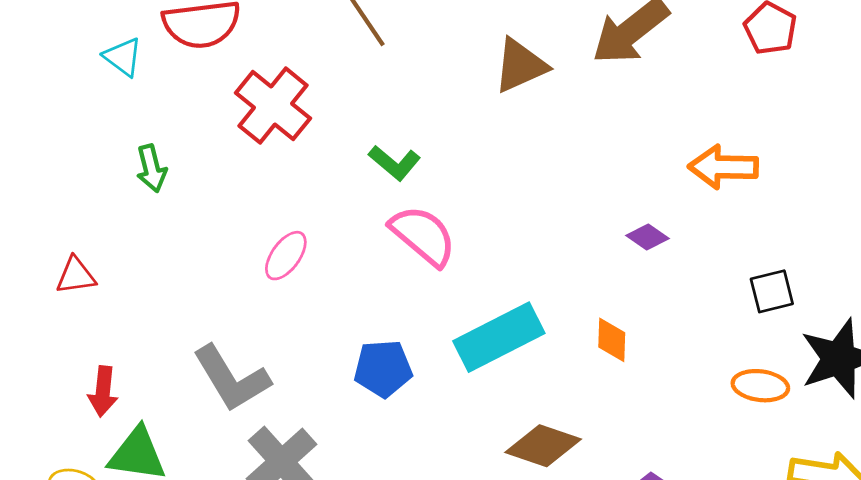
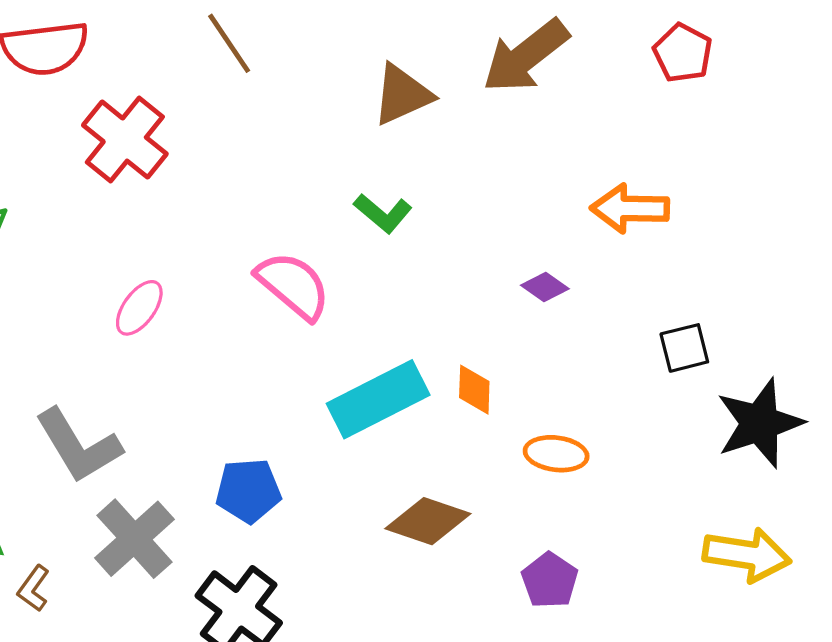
green L-shape: (394, 163) -> (383, 213), moved
orange diamond: (612, 340) -> (474, 390), moved
blue pentagon: (383, 369) -> (248, 491), moved
orange ellipse: (760, 386) -> (556, 454), moved

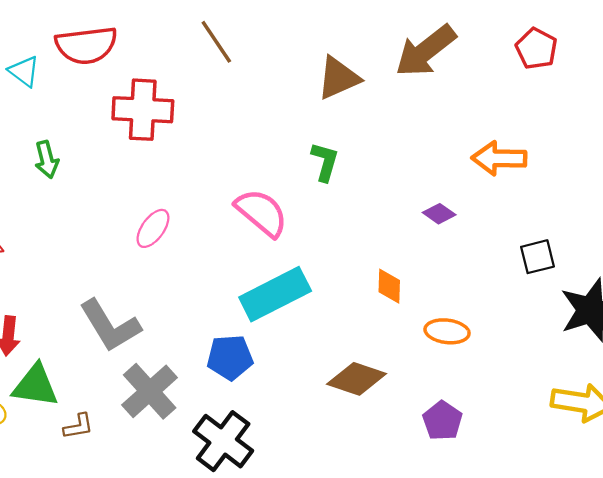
red cross: (125, 140) -> (143, 110), turned -36
green L-shape: (383, 213) -> (325, 162), turned -114
cyan rectangle: (378, 399) -> (275, 294), moved
brown L-shape: (33, 588) -> (78, 426), turned -136

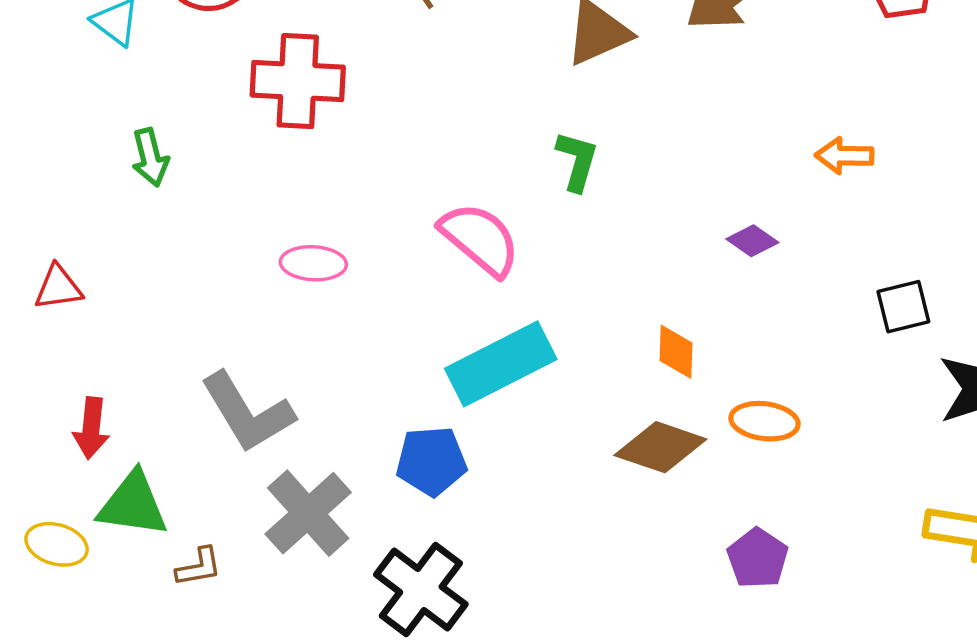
orange arrow: (499, 158) -> (844, 156), size x0.7
pink ellipse: (153, 228) -> (313, 263), turned 57
brown diamond: (357, 379) -> (660, 447), moved

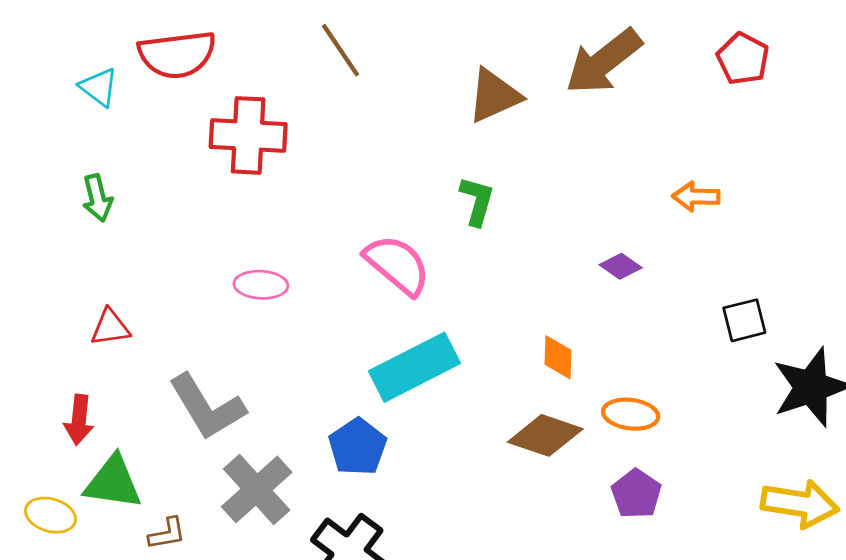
green arrow: (150, 157) -> (97, 198), moved
red triangle: (58, 288) -> (110, 327), moved
blue pentagon: (431, 461) -> (358, 447), turned -30
purple pentagon: (758, 558) -> (636, 494), moved

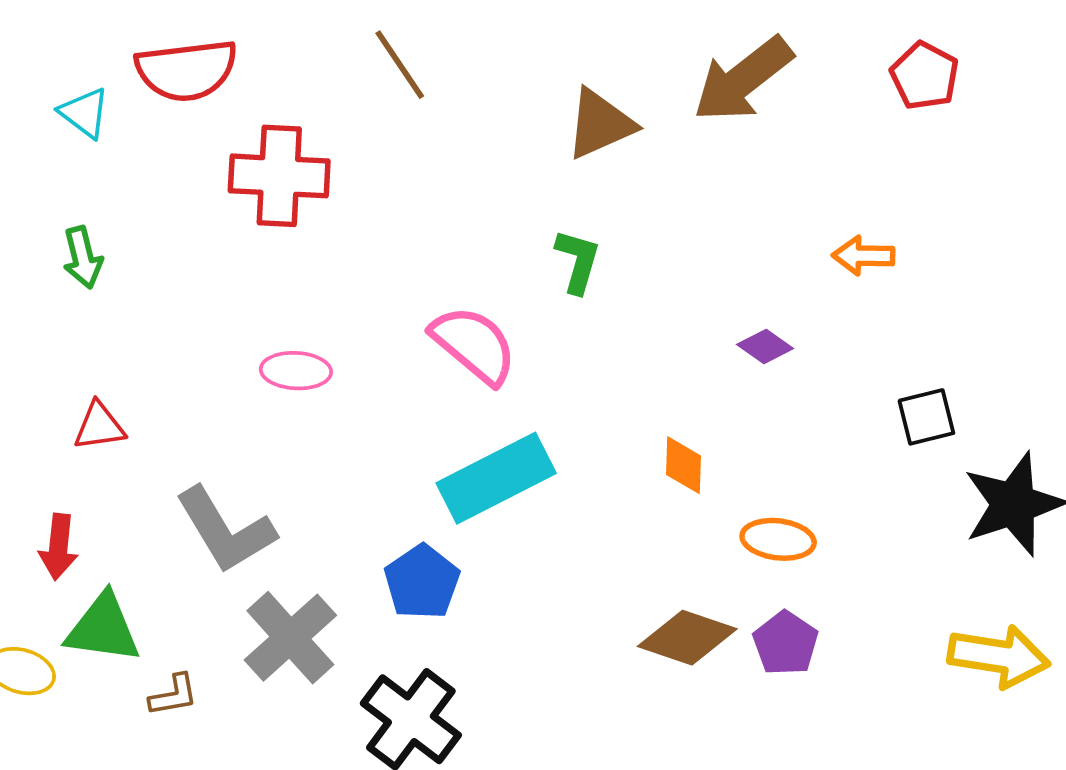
brown diamond: (545, 435) -> (687, 638), moved

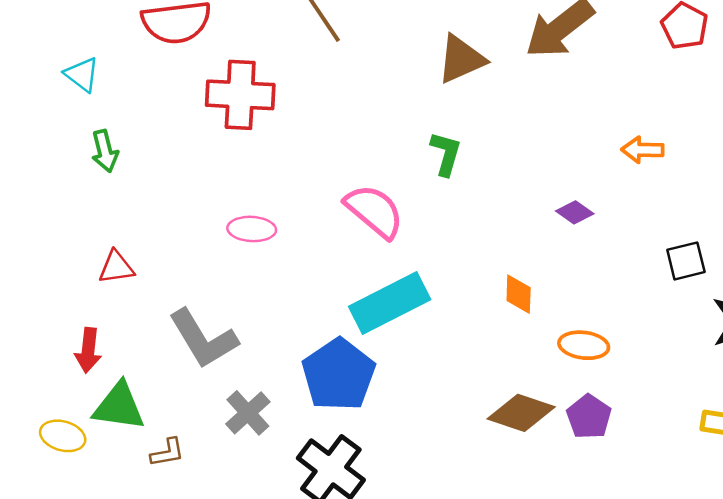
cyan triangle: (84, 113) -> (82, 74), moved
blue pentagon: (422, 582) -> (339, 375), size x1.4
gray cross: (290, 638) -> (248, 413), size x0.7

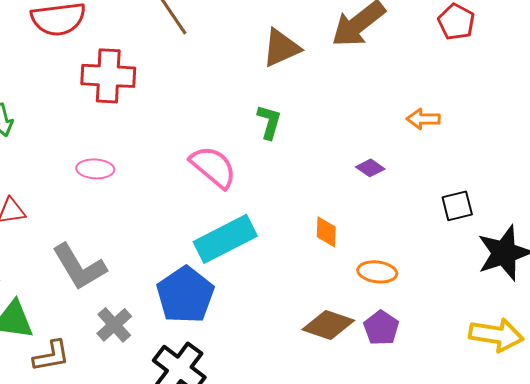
pink ellipse: (252, 229) -> (95, 169), moved
brown L-shape: (167, 452) -> (51, 356), size x1.4

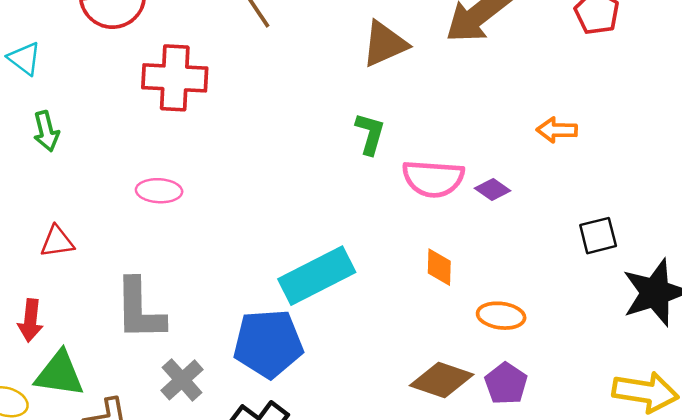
pink semicircle: (213, 167) -> (433, 179), moved, turned 144
gray L-shape: (79, 267) -> (140, 310), turned 30
blue pentagon: (185, 295) -> (268, 344), turned 30

